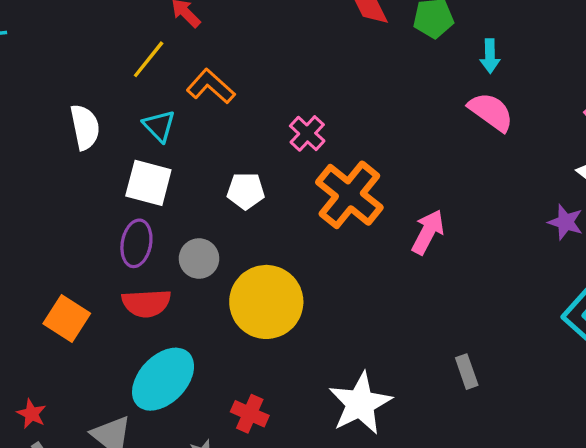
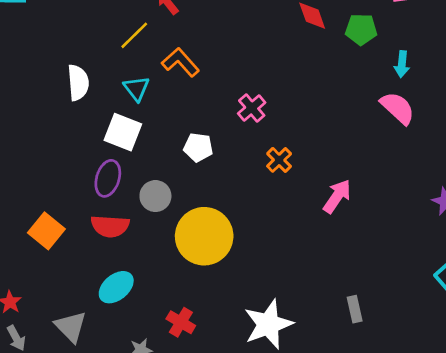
orange cross: (349, 195) -> (279, 160), size x0.5
cyan ellipse: (163, 379) -> (116, 287), size x0.7

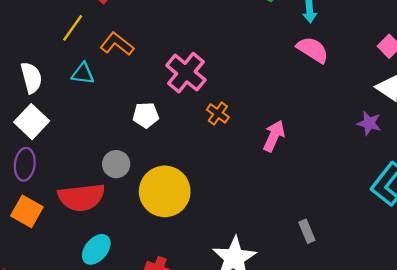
cyan triangle: (136, 88) -> (83, 74), turned -35
pink cross: (252, 108) -> (186, 73), size x1.6
white square: (123, 132) -> (32, 122), moved, turned 32
purple ellipse: (108, 178) -> (25, 164), moved
red semicircle: (110, 226) -> (81, 197), size x1.4

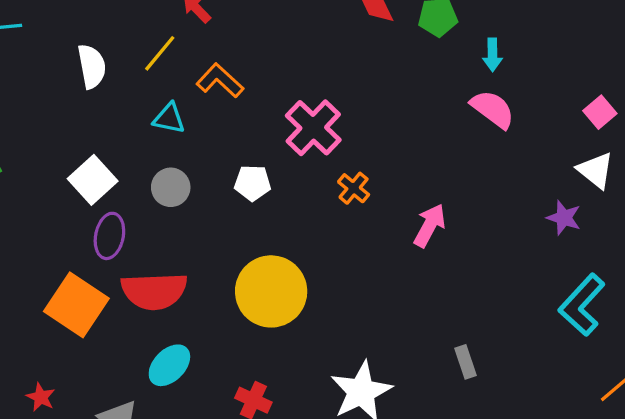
white semicircle: (31, 78) -> (92, 66), moved
purple ellipse: (25, 164) -> (109, 236), moved
gray circle: (116, 164) -> (171, 187), moved
orange square: (27, 211) -> (76, 305), size x1.4

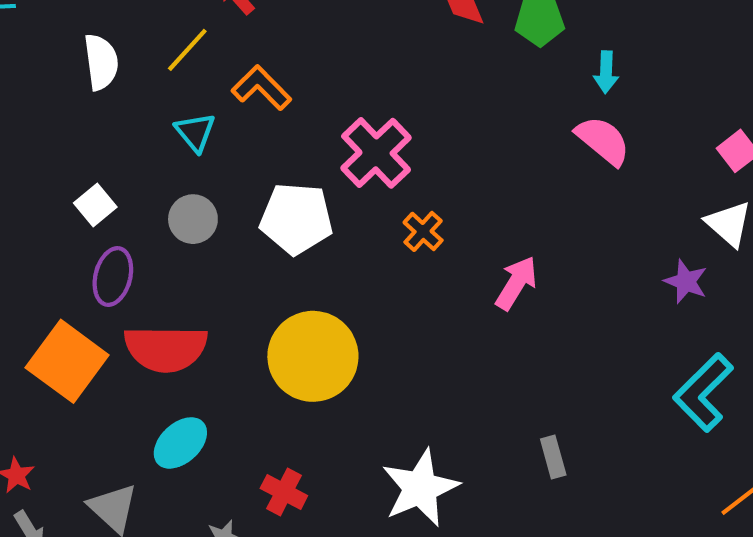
cyan triangle: (169, 118) -> (195, 132), turned 36
white square: (93, 180) -> (95, 205), size x0.7
white pentagon: (253, 183) -> (296, 219), size x1.6

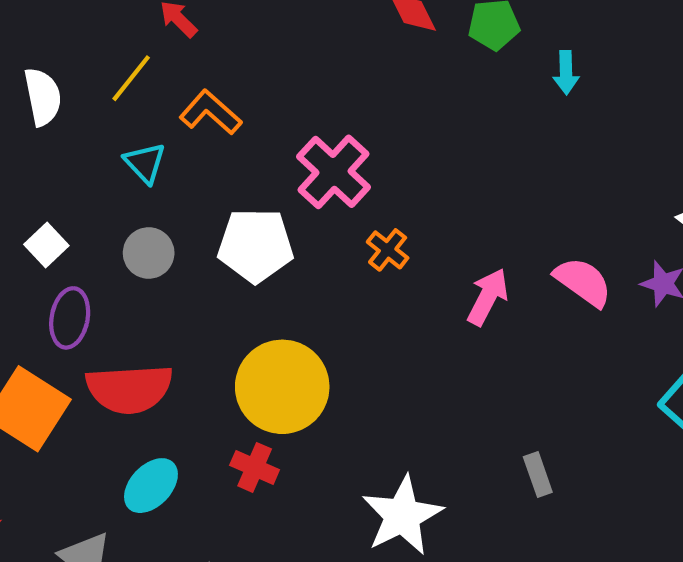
pink semicircle: (603, 141) -> (583, 282), moved
red cross: (284, 492) -> (255, 467), moved

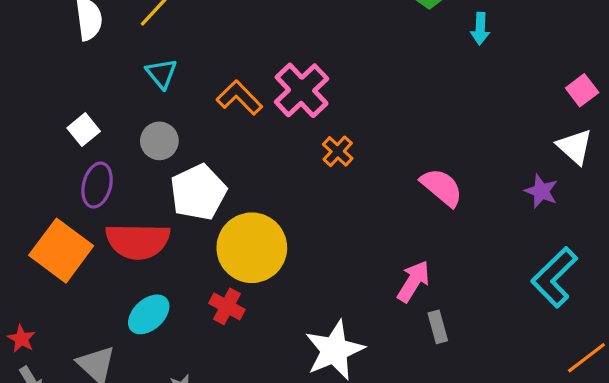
orange L-shape: (210, 112) -> (239, 98), moved
white pentagon: (256, 245) -> (198, 192), moved, turned -30
pink semicircle: (583, 282) -> (442, 187), moved
pink arrow: (488, 297) -> (413, 281), moved

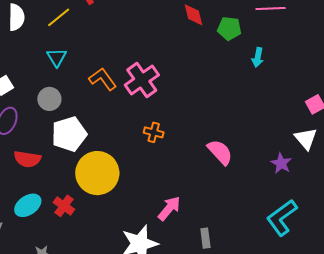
orange cross: (338, 151) -> (154, 132), moved, turned -36
red semicircle: (138, 241) -> (27, 159), size x0.7
pink arrow: (413, 281) -> (169, 208), moved
red cross: (227, 306) -> (64, 206), moved

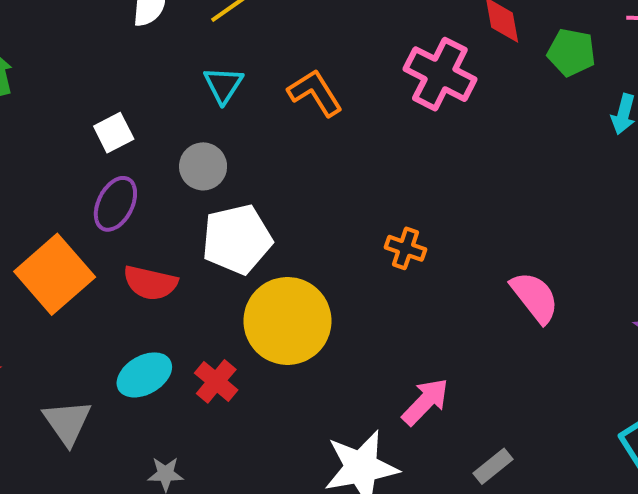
orange L-shape: (103, 79) -> (315, 93), moved
pink cross: (142, 80) -> (440, 74), moved, turned -32
gray rectangle: (205, 238) -> (493, 466), turned 54

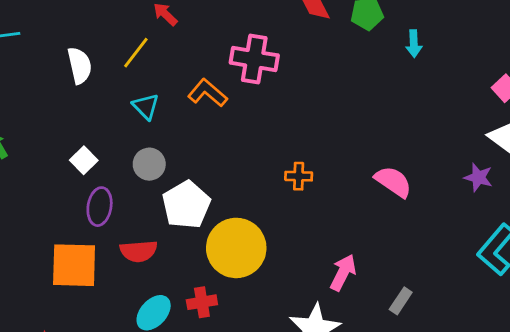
pink cross: (440, 74) -> (254, 59), moved
orange square: (55, 274) -> (74, 265), turned -30
red cross: (216, 381) -> (202, 302), turned -32

